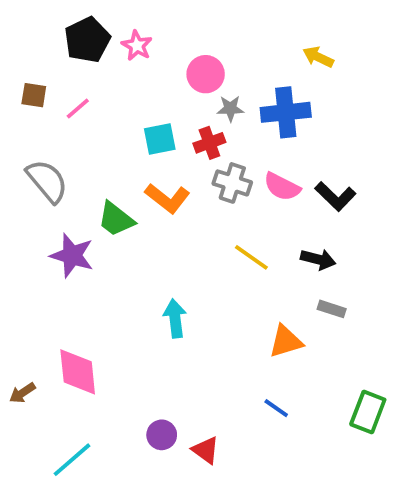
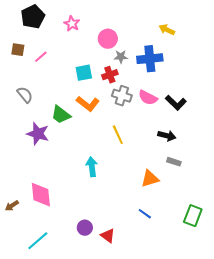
black pentagon: (87, 40) -> (33, 17), moved
gray semicircle: (47, 181) -> (25, 95), size x0.7
yellow line: (251, 257) -> (118, 135), moved, turned 30

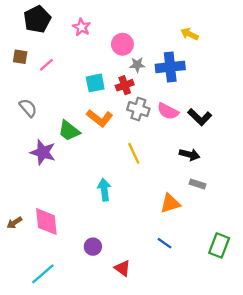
brown arrow: (12, 206) -> (14, 223), moved
purple circle: (85, 228) -> (93, 247), moved

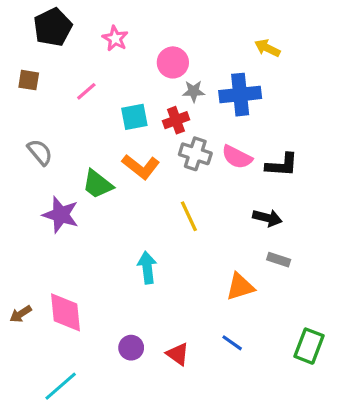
pink line: (46, 65) -> (86, 91), moved
black L-shape: (200, 117) -> (282, 165), turned -40
red triangle: (122, 268) -> (178, 354), moved

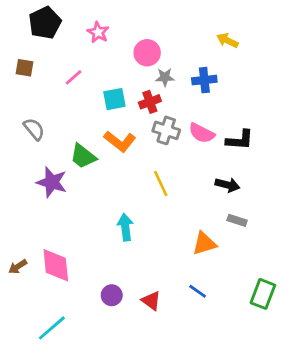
blue cross: (240, 95) -> (204, 80), size x0.7

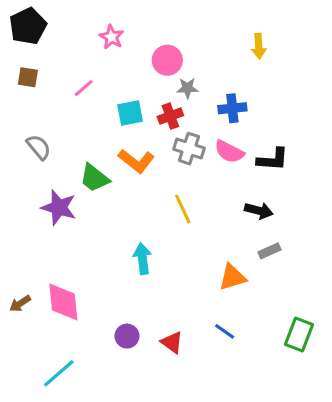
black pentagon: (45, 23) -> (28, 26), moved
yellow arrow: (228, 41) -> (259, 46), turned -120
blue cross: (204, 80) -> (232, 108), moved
gray rectangle: (237, 220) -> (270, 251), turned -42

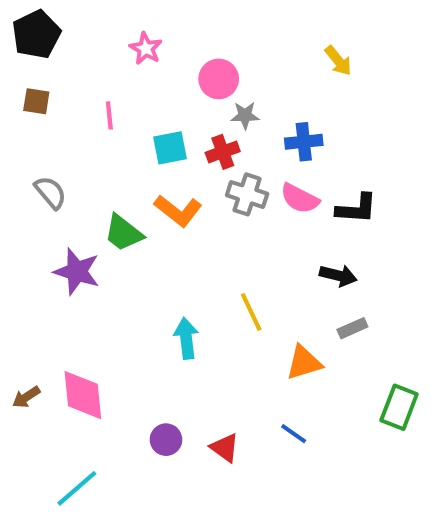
yellow arrow: (259, 46) -> (338, 61), turned -35
pink line: (84, 88) -> (109, 115), turned -55
yellow line: (183, 209) -> (251, 312), moved
green rectangle: (299, 335) -> (399, 407), moved

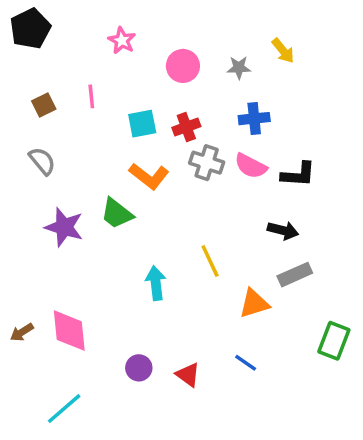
brown square: (36, 101) -> (44, 105), moved, turned -35
gray star: (245, 115) -> (239, 68), moved
green trapezoid: (123, 233) -> (117, 214), moved
gray rectangle: (352, 328) -> (295, 275), size x1.4

